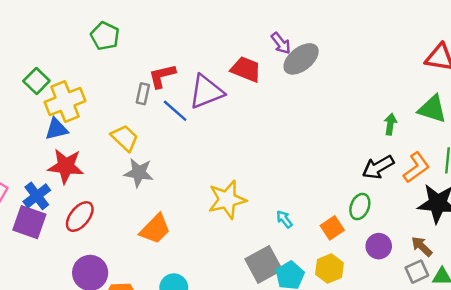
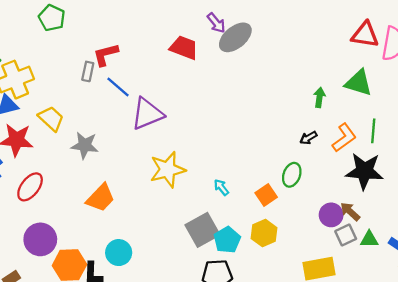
purple triangle: (206, 92) -> (147, 114), moved
yellow trapezoid: (125, 138) -> (51, 119), moved
black arrow: (378, 167) -> (308, 138), size x0.6
purple circle: (379, 246) -> (331, 215), moved

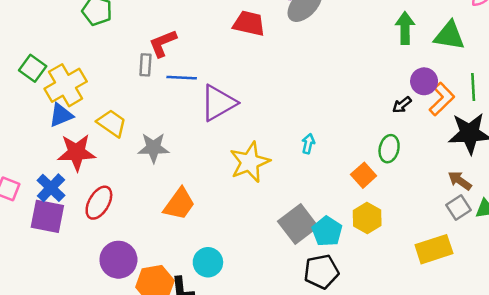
blue line: (118, 87) -> (182, 78), turned -30
green arrow: (319, 97) -> (405, 28), moved, size x1.4
cyan arrow: (221, 187) -> (308, 144), moved, turned 60
purple circle: (331, 215) -> (424, 81), moved

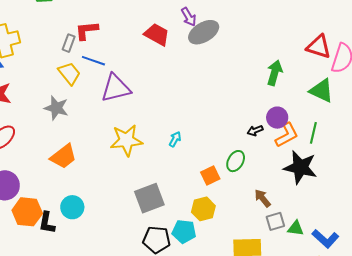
green triangle: (449, 36) -> (321, 91), moved
yellow trapezoid: (112, 123) -> (69, 73), moved
brown arrow: (460, 181) -> (263, 198), moved
cyan pentagon: (327, 231) -> (184, 231), moved, turned 30

